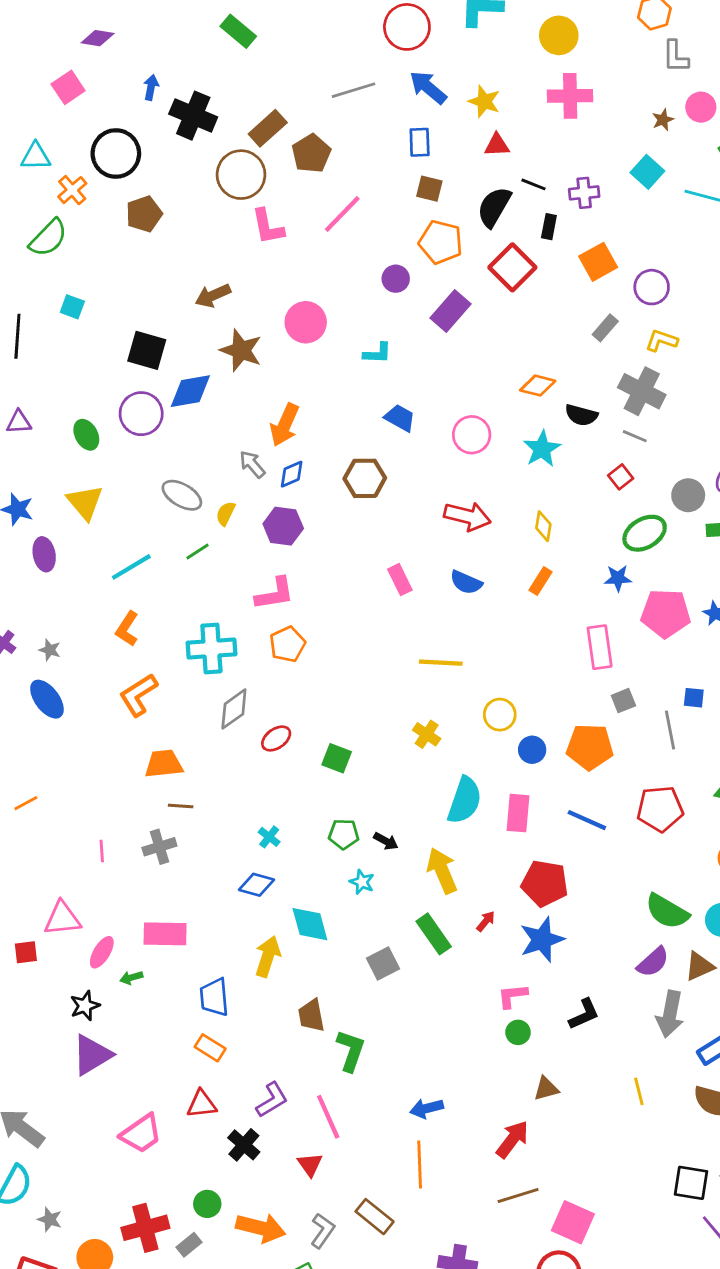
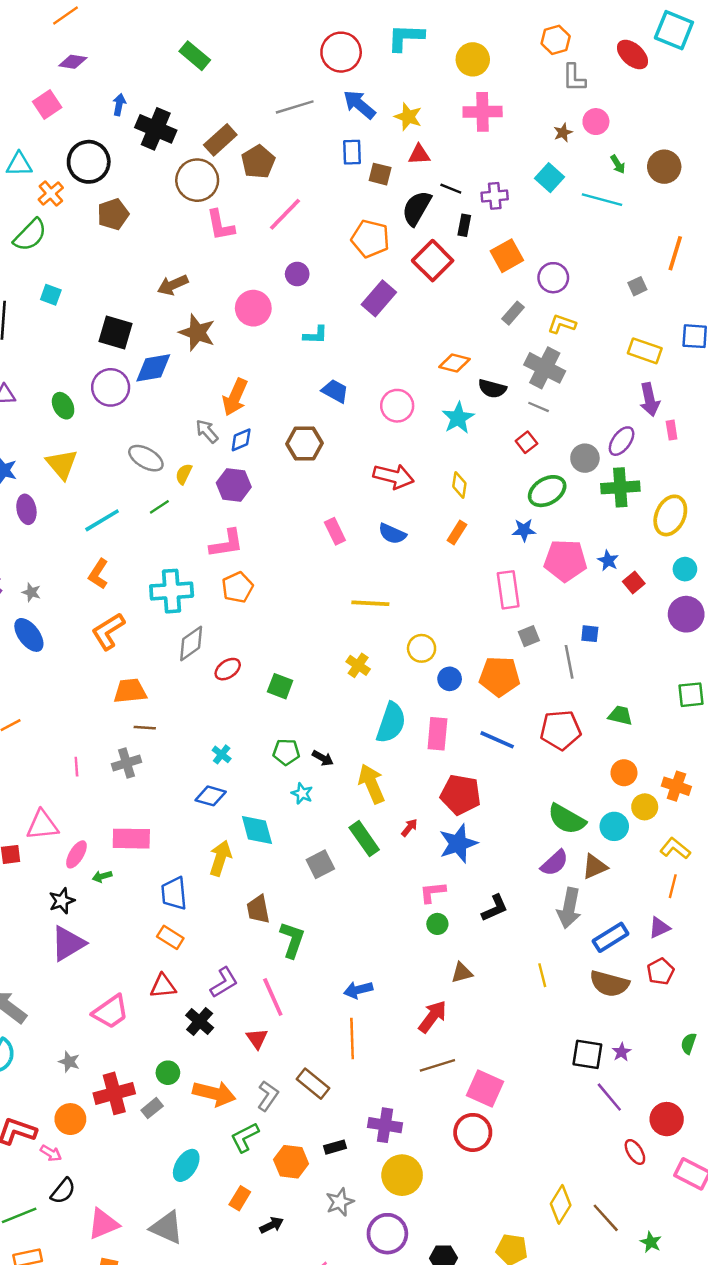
brown square: (429, 189) -> (380, 174), moved
purple circle: (396, 279) -> (297, 274), moved
gray star: (50, 1219) -> (69, 1062), moved

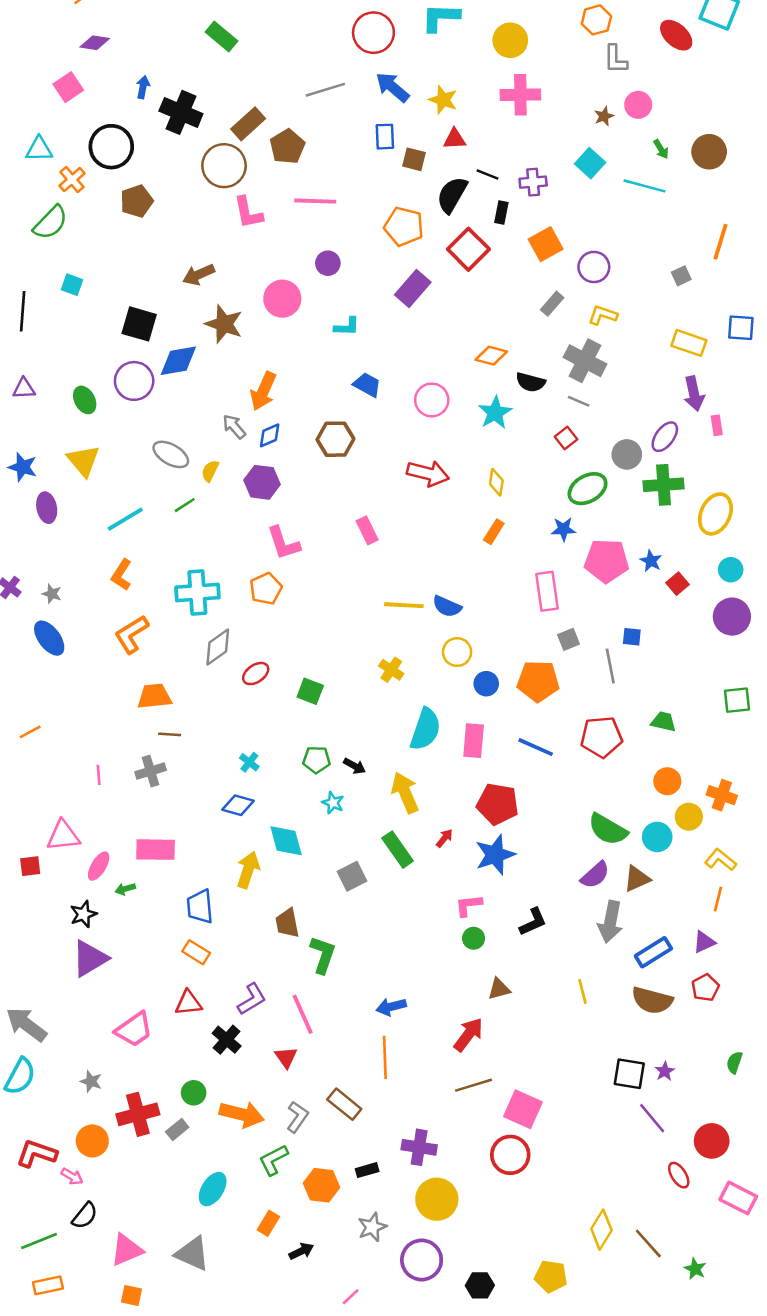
pink line: (285, 214) -> (315, 201), turned 48
blue semicircle: (392, 534) -> (447, 606), moved
pink L-shape: (226, 543) -> (284, 543), moved, turned 81

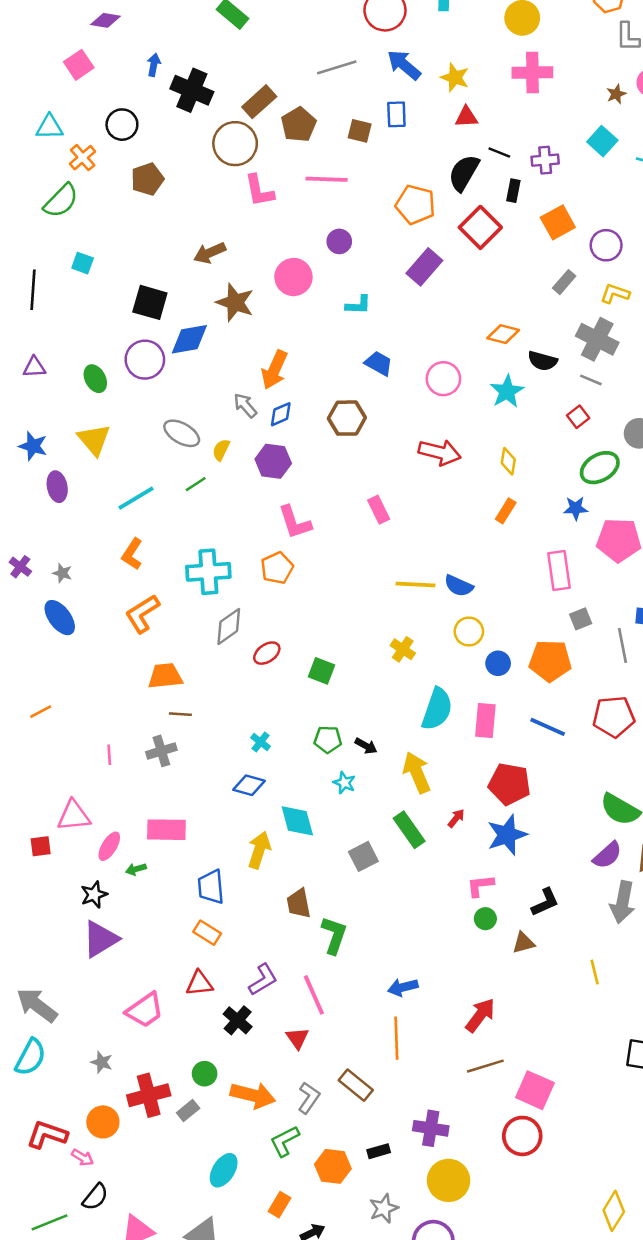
black circle: (111, 147) -> (122, 125), size x0.7
brown square: (414, 159) -> (360, 131), moved
brown triangle: (499, 989) -> (523, 943), moved

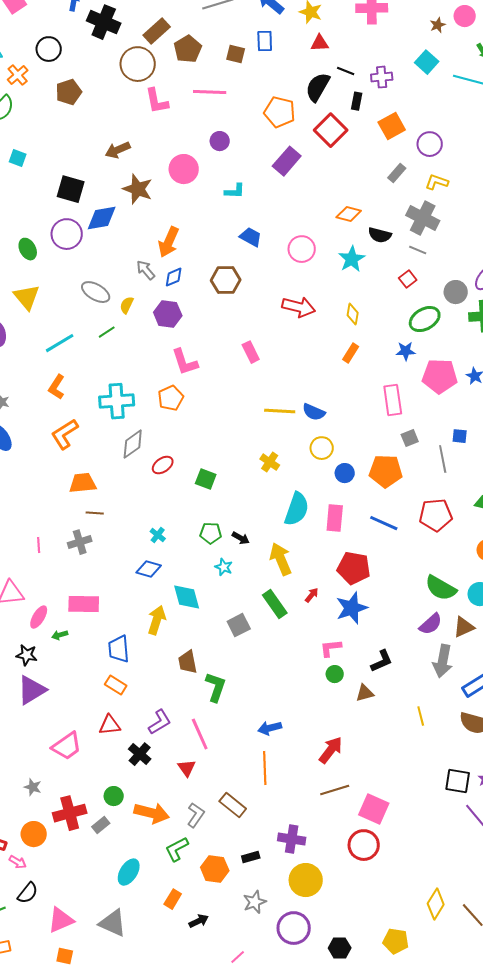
black star: (94, 895) -> (27, 655), turned 30

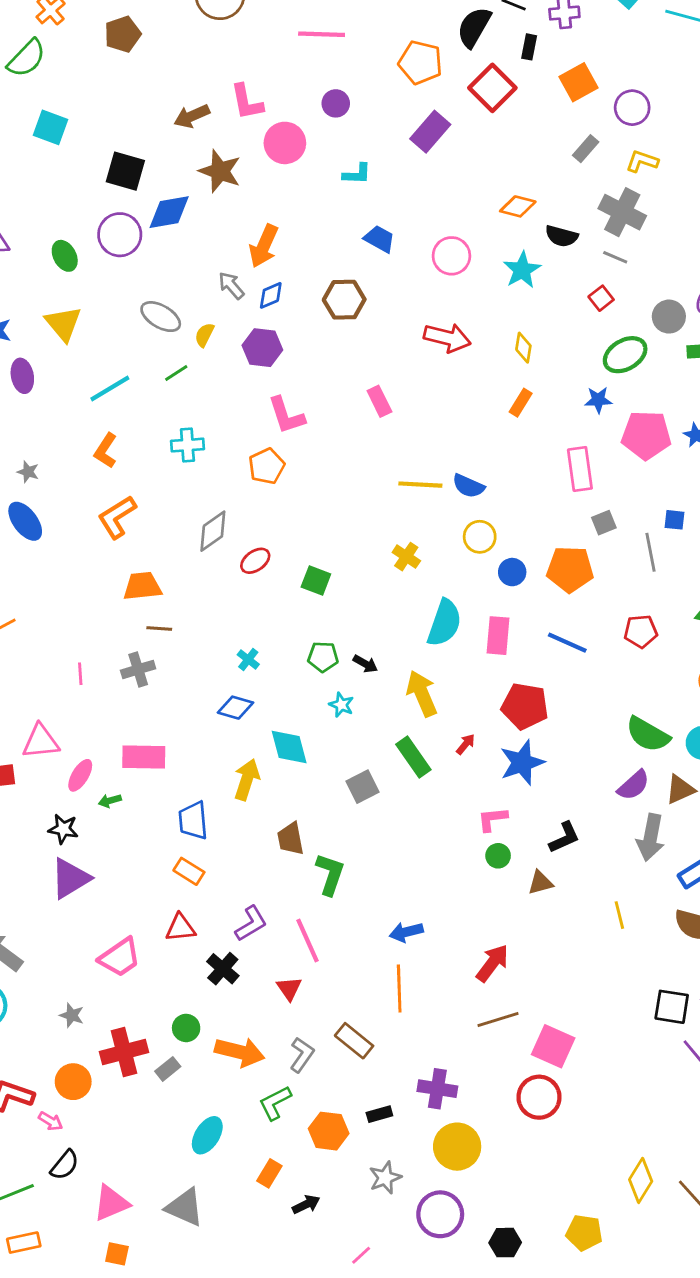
pink L-shape: (157, 101) -> (247, 102), moved
cyan square: (18, 158) -> (51, 127), size x1.4
cyan cross: (117, 401) -> (187, 445), moved, size x0.7
red pentagon: (436, 515) -> (641, 631), size x0.7

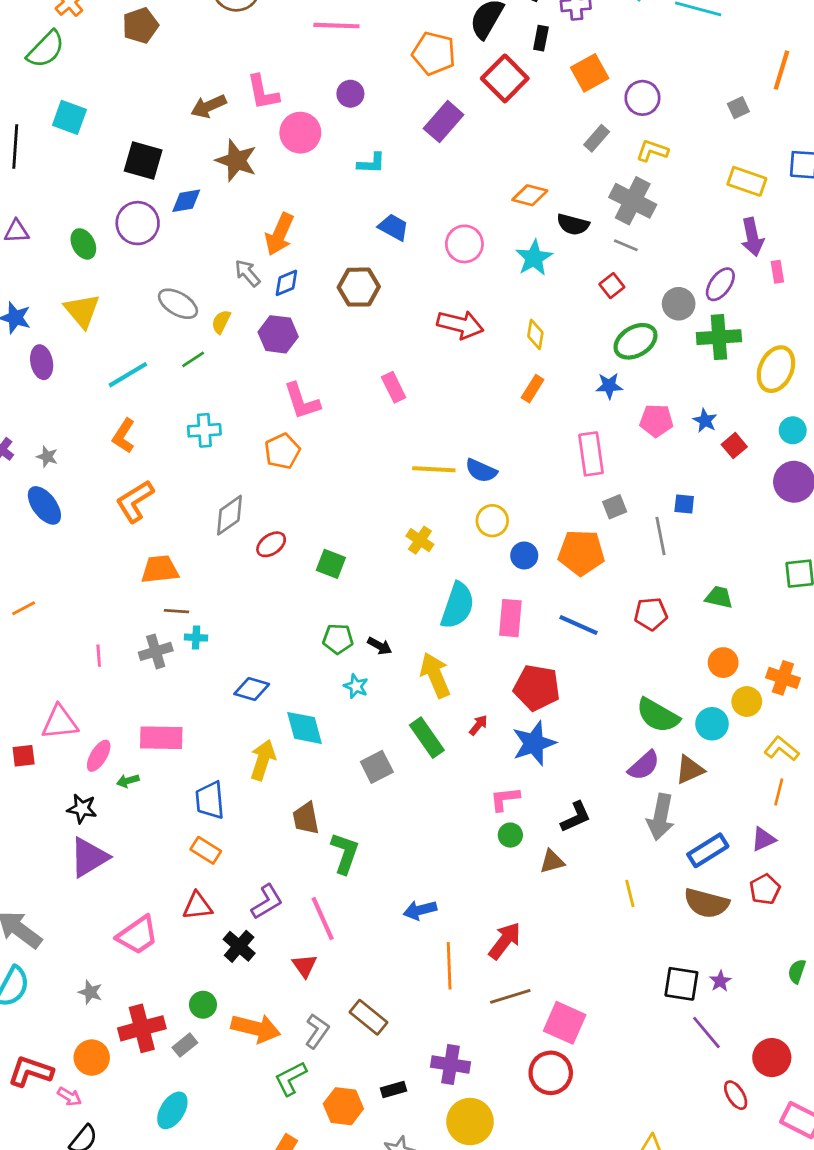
blue diamond: (169, 212) -> (186, 201), size x0.7
pink pentagon: (646, 435) -> (656, 421), size x0.7
cyan cross: (248, 660) -> (196, 638), moved, turned -35
orange line: (399, 988) -> (449, 966), moved
cyan ellipse: (207, 1135) -> (172, 1110), moved

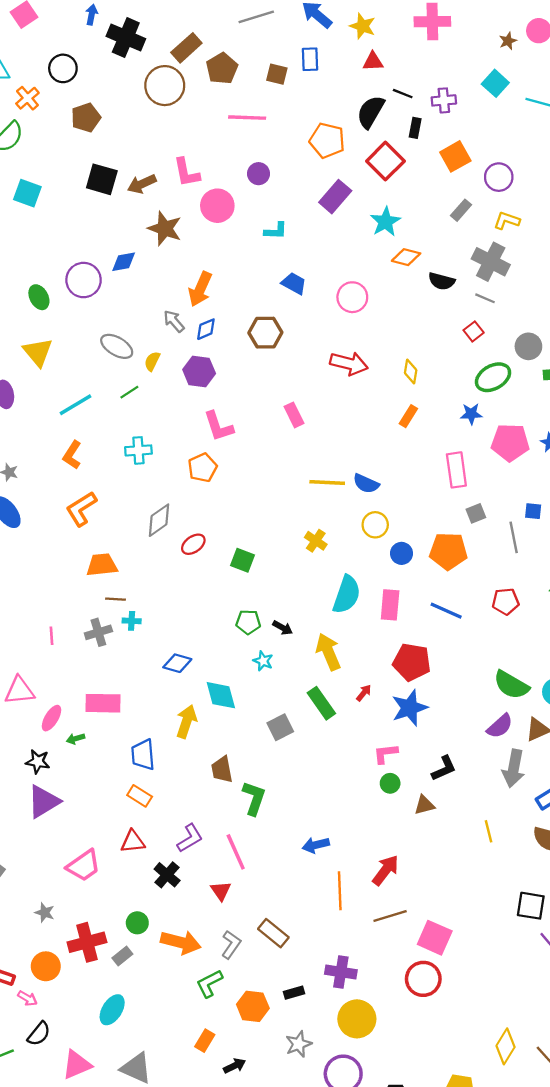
black square: (143, 160) -> (102, 179), moved
cyan star: (534, 258) -> (385, 222), moved
pink pentagon: (656, 421) -> (510, 442), size x1.4

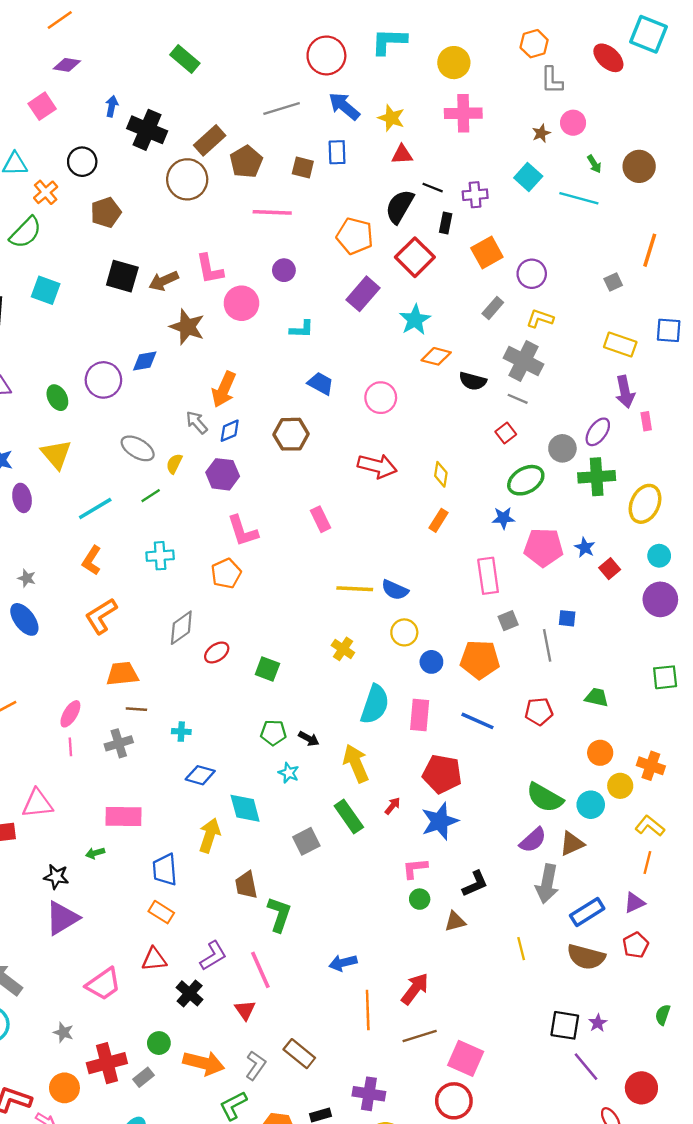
cyan cross: (132, 621) -> (181, 732), moved
pink ellipse: (52, 718) -> (70, 714), moved

